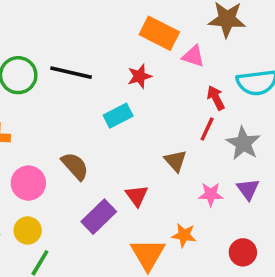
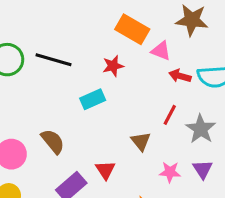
red arrow: (216, 98) -> (180, 76), moved, turned -50

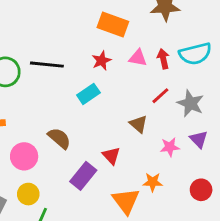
pink triangle: (161, 51) -> (138, 58), moved
red arrow: (180, 76) -> (163, 59), turned 72
red line: (170, 115) -> (160, 96), turned 30

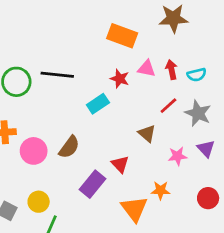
cyan semicircle: (195, 54) -> (197, 75), moved, size x0.6
red star: (101, 61) -> (120, 79), moved, turned -30
brown semicircle: (59, 138) -> (69, 147), turned 85
pink circle: (24, 156) -> (34, 151), moved

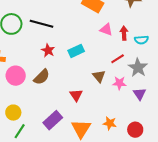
red star: (120, 79) -> (48, 50), moved
cyan rectangle: (98, 104) -> (76, 51), moved
pink star: (177, 156) -> (119, 83), moved
purple rectangle: (93, 184) -> (53, 120), moved
orange star: (161, 190) -> (110, 123), moved

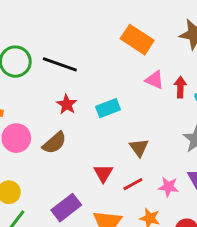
red line: (118, 59) -> (133, 184), moved
pink star: (119, 83) -> (168, 187), moved

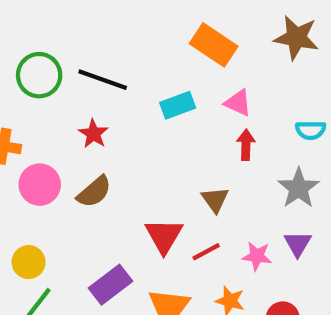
red arrow: (180, 87) -> (246, 145), moved
red star: (67, 104) -> (93, 134), moved
cyan rectangle: (108, 108) -> (178, 105), moved
red triangle: (103, 173) -> (164, 236), size x1.4

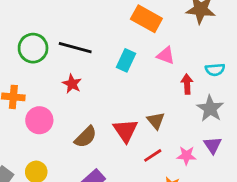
cyan rectangle: (178, 105) -> (126, 60), turned -40
red arrow: (246, 145) -> (187, 84), moved
brown semicircle: (94, 192) -> (86, 137), moved
red triangle: (164, 236) -> (125, 131), moved

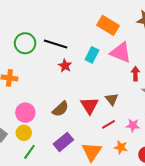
pink triangle: (166, 55) -> (121, 52), size x1.6
red star: (72, 84) -> (65, 66), moved
pink circle: (39, 120) -> (25, 113), moved

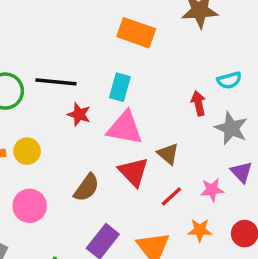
pink triangle: (121, 52) -> (125, 128), moved
yellow circle: (24, 133) -> (27, 151), moved

